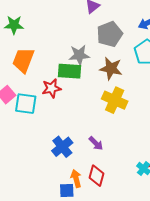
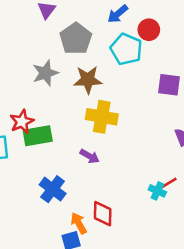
green rectangle: (69, 71) -> (38, 136), moved
purple arrow: (96, 143) -> (90, 156), moved

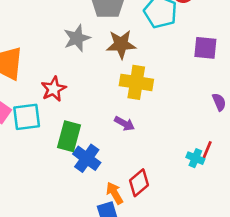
green rectangle: (38, 136) -> (69, 136), moved, turned -64
red line: (169, 183) -> (207, 150), turned -35
red diamond: (103, 214) -> (139, 183), turned 50

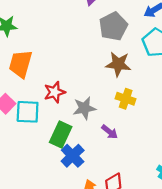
gray star: (77, 38) -> (84, 108), moved
yellow cross: (136, 82) -> (126, 99), size x0.7

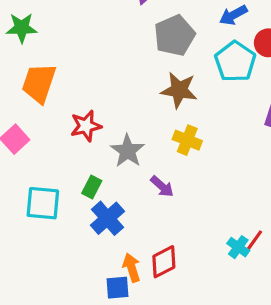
gray star: (84, 108) -> (128, 151), turned -30
cyan square: (28, 112) -> (43, 203), moved
green rectangle: (61, 135) -> (92, 187), size x0.6

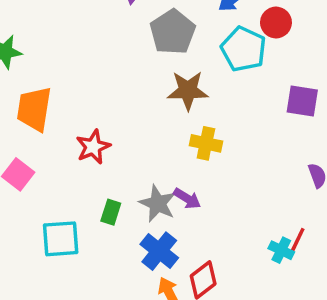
gray star: (128, 151) -> (158, 203), moved
blue cross: (107, 218) -> (159, 251), moved

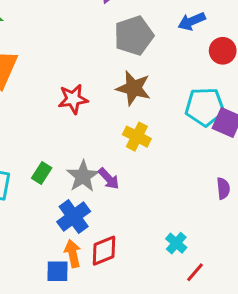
cyan pentagon: (243, 49) -> (205, 107), moved, turned 30
red star: (93, 147) -> (73, 99), moved
red line: (298, 240) -> (195, 272), moved

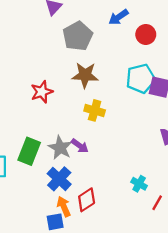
green rectangle: (42, 173) -> (29, 151), size x1.6

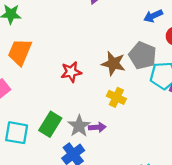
gray pentagon: (78, 36) -> (143, 55), moved, turned -30
purple arrow: (80, 146) -> (97, 127), turned -49

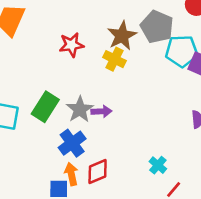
brown star: (113, 63) -> (122, 36), turned 30
yellow cross: (116, 97) -> (115, 59), moved

